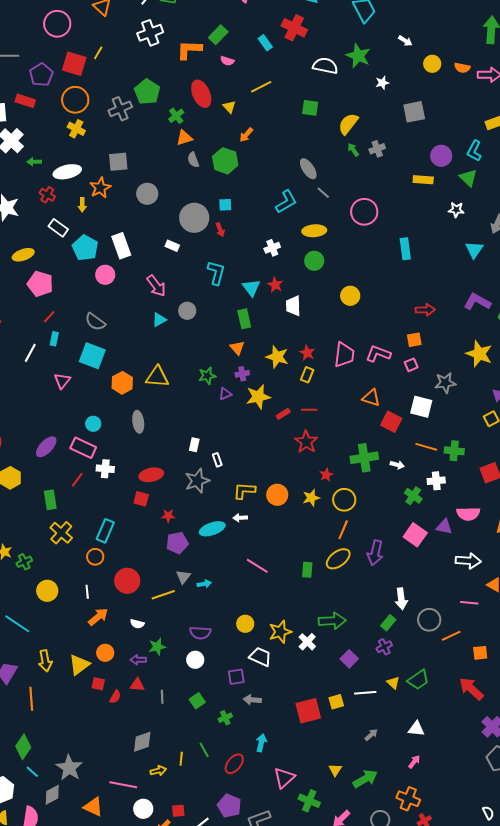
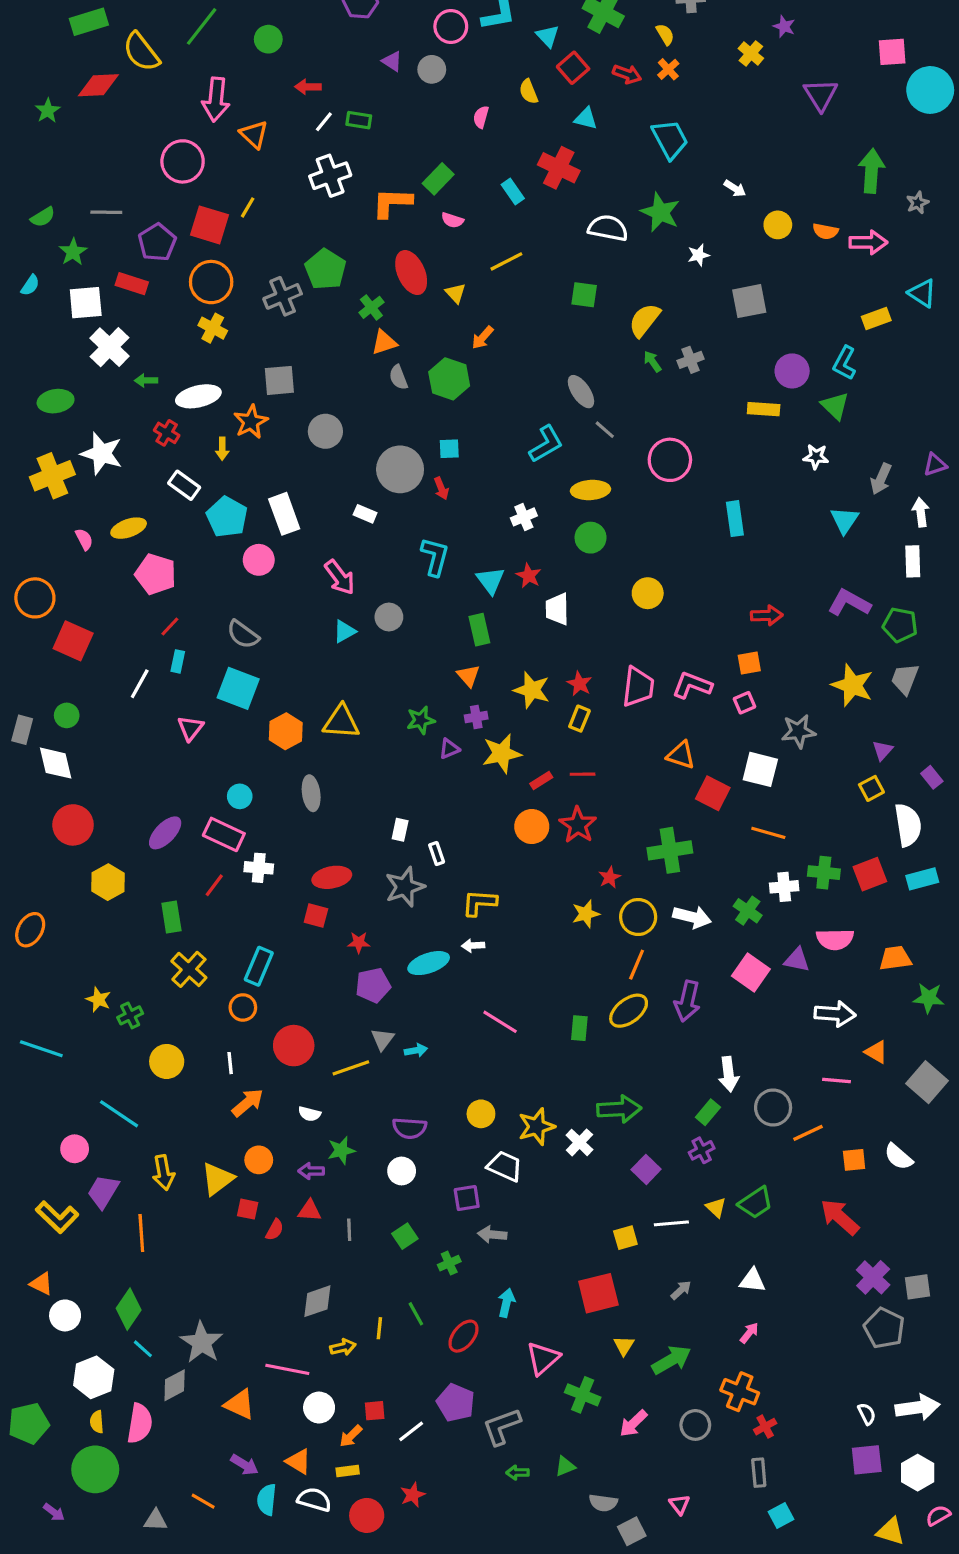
green cross: (454, 451) -> (824, 873), moved
white arrow: (397, 465) -> (692, 917), moved, size x1.6
orange circle: (277, 495) -> (532, 827), moved
red square: (308, 711) -> (598, 1293), moved

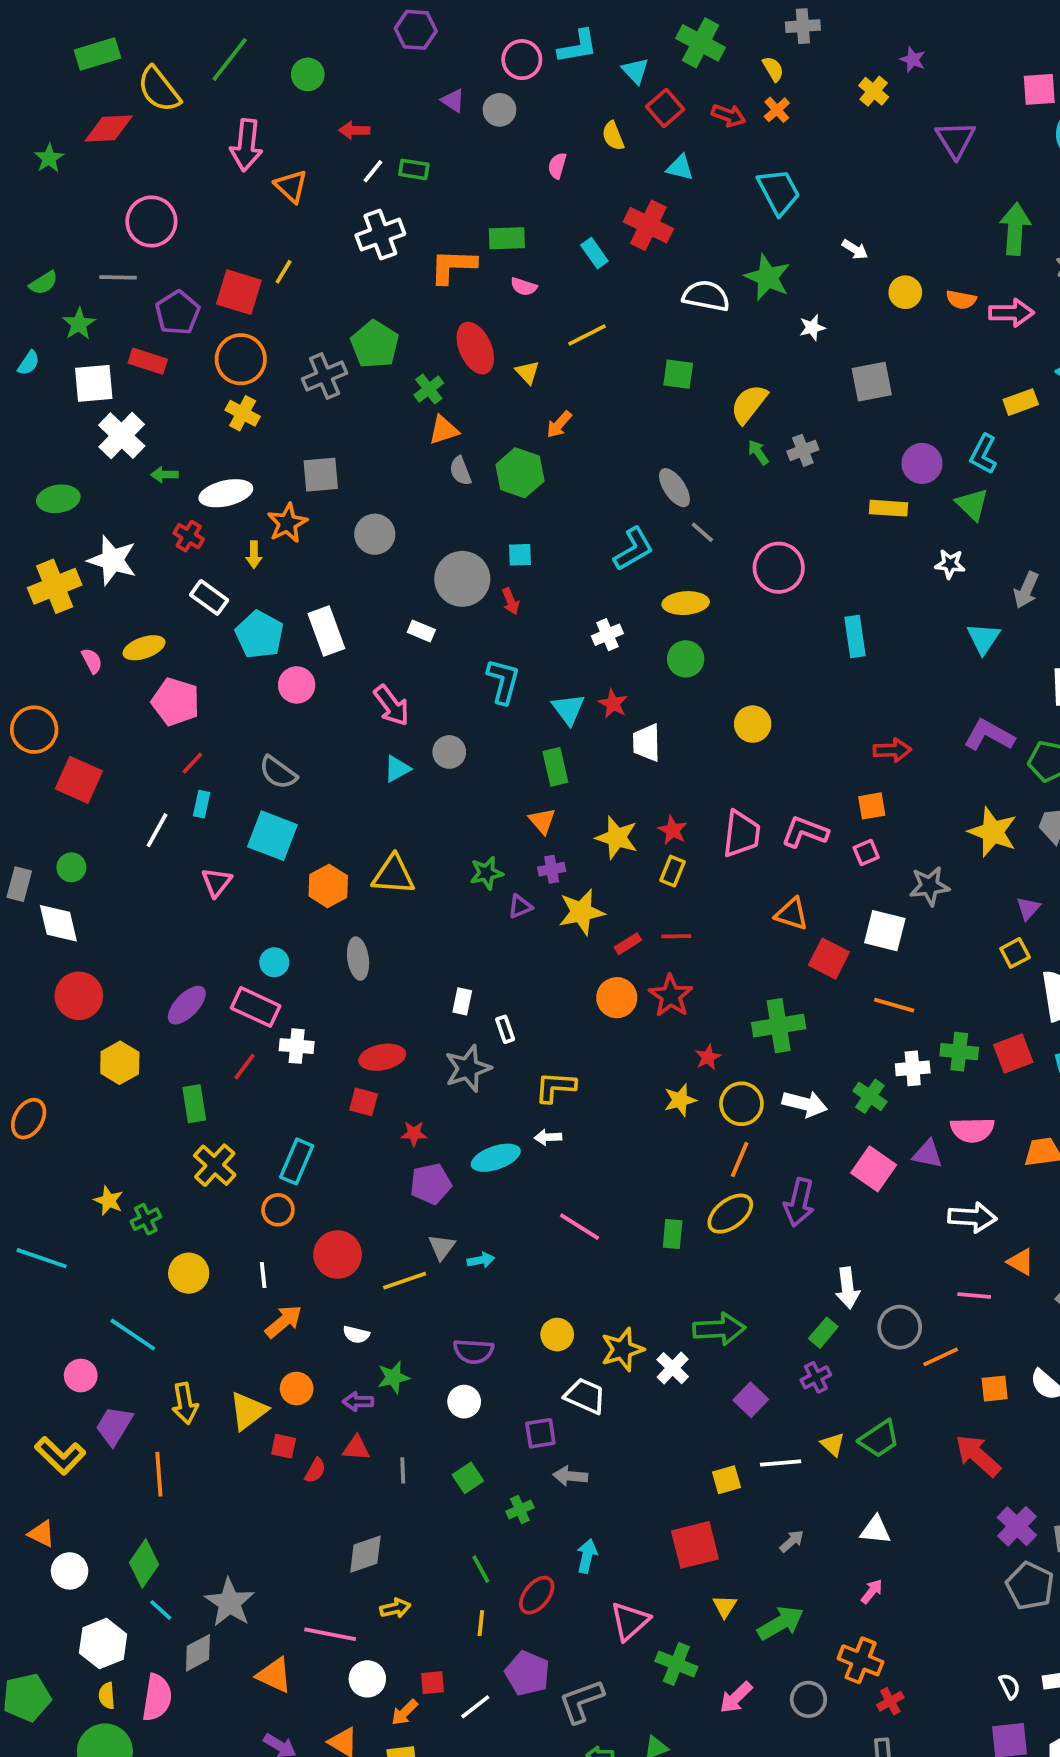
pink circle: (183, 161) -> (151, 221), moved
green rectangle: (438, 179) -> (507, 238), turned 44
yellow line: (379, 1328) -> (481, 1623), moved

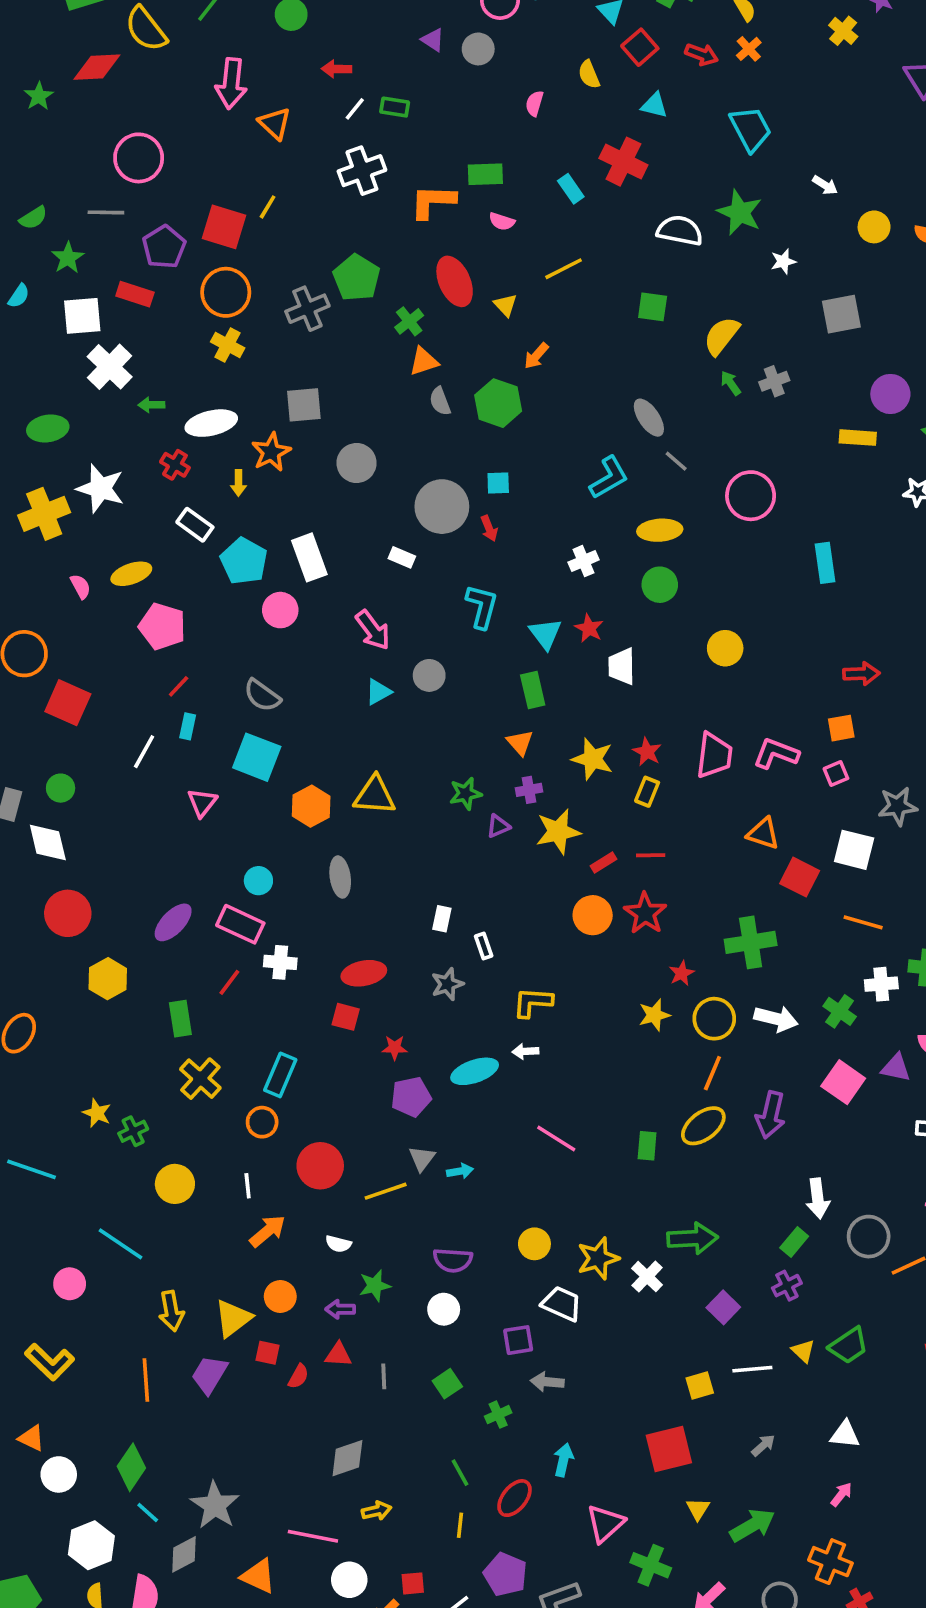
gray star: (468, 1068) -> (447, 984), size x0.7
purple trapezoid: (114, 1426) -> (209, 1375), moved

